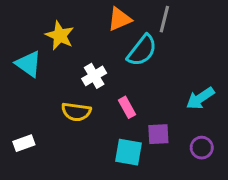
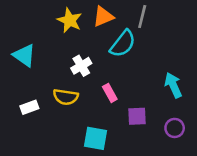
yellow star: (60, 36) -> (70, 20), moved
cyan arrow: (200, 98) -> (173, 85), turned 100
white rectangle: (24, 143) -> (29, 107), moved
cyan square: (128, 152) -> (96, 138), moved

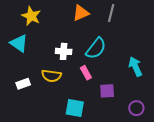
yellow star: (70, 20) -> (31, 16), moved
cyan semicircle: (123, 44) -> (96, 48), moved
white cross: (81, 66) -> (64, 51), turned 35
purple circle: (175, 128) -> (136, 108), moved

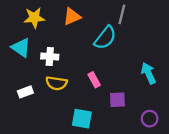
orange triangle: (81, 13) -> (72, 17), moved
yellow star: (31, 16) -> (34, 18), turned -30
cyan semicircle: (96, 48) -> (105, 38), moved
white cross: (64, 51) -> (50, 57), moved

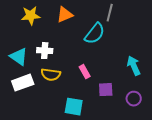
cyan triangle: (21, 48) -> (19, 57), moved
white rectangle: (25, 92) -> (23, 83), size x1.5
purple circle: (150, 119) -> (134, 99), moved

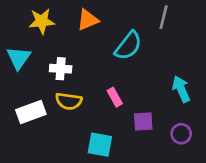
gray line: (110, 13) -> (164, 17), moved
cyan triangle: (19, 57) -> (19, 58), moved, turned 30

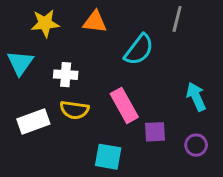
orange triangle: (88, 20) -> (95, 22), turned 30
pink rectangle: (115, 97) -> (124, 105), size x1.6

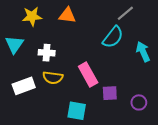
gray line: (177, 19) -> (125, 13), turned 36
cyan semicircle: (139, 50) -> (113, 37), moved
cyan arrow: (196, 97) -> (143, 52), moved

